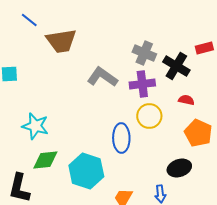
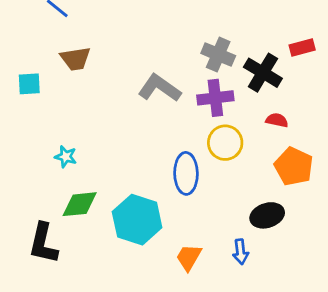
brown trapezoid: (61, 41) -> (75, 59), moved, size x0.7
cyan star: (35, 126) -> (66, 157), size x0.6

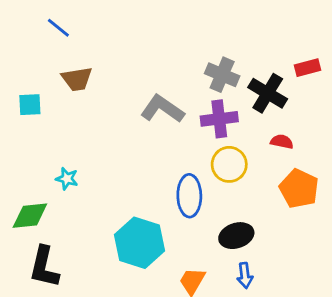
green diamond: (80, 204) -> (30, 216), moved
black ellipse: (267, 215) -> (236, 236), moved

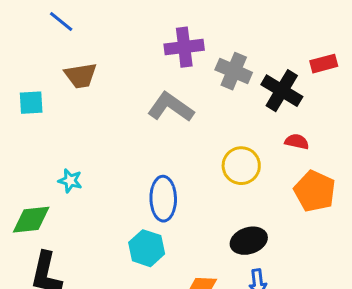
purple cross: (219, 119) -> (184, 47), moved
blue ellipse: (189, 196) -> (163, 199), moved
cyan hexagon: (140, 243) -> (147, 248), size x0.7

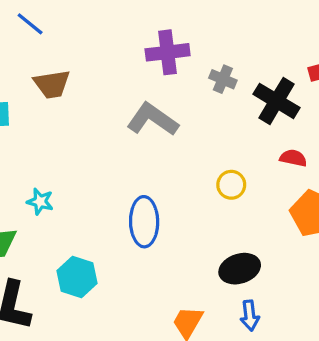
gray cross: (234, 71) -> (223, 79), size x0.7
yellow circle: (241, 166) -> (231, 185), size x0.7
cyan hexagon: (147, 248) -> (77, 277), moved

